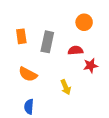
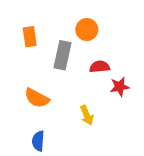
orange circle: (84, 22) -> (87, 30), moved
orange rectangle: (21, 36) -> (30, 37), moved

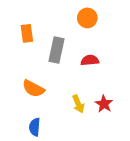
orange circle: (87, 30) -> (87, 18), moved
red star: (120, 87) -> (104, 104), moved, turned -30

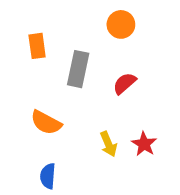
red semicircle: (90, 60) -> (125, 83), turned -36

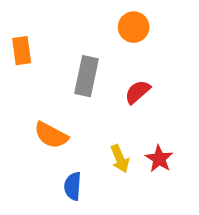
orange rectangle: (37, 46) -> (22, 51), moved
blue semicircle: (48, 176) -> (73, 186), moved

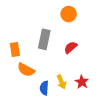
orange rectangle: (22, 51) -> (15, 49), moved
blue semicircle: (73, 186) -> (44, 88), moved

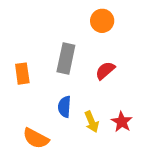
orange semicircle: (26, 70) -> (36, 138), moved
blue semicircle: (44, 88) -> (64, 107), moved

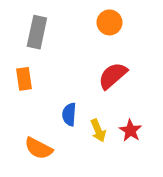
gray rectangle: (66, 58) -> (37, 32), moved
red semicircle: (105, 71) -> (113, 76), size x1.4

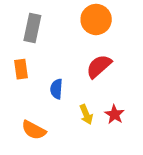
orange circle: (109, 22) -> (96, 19), size x1.4
blue semicircle: (69, 114) -> (56, 89), moved

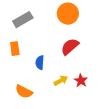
gray rectangle: (32, 28) -> (23, 20), turned 48
yellow arrow: (86, 114) -> (61, 81), turned -96

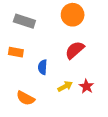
gray rectangle: (23, 20) -> (24, 21), turned 48
orange rectangle: (15, 49) -> (16, 52), turned -72

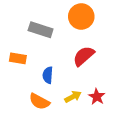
gray rectangle: (24, 21) -> (41, 30), moved
orange semicircle: (26, 98) -> (39, 101), moved

